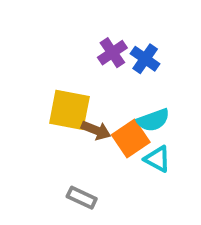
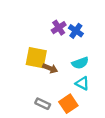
orange square: (131, 138) -> (68, 104), moved

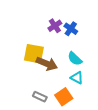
cyan semicircle: (80, 63) -> (75, 59), turned 63
brown arrow: (50, 68) -> (47, 64), size x1.5

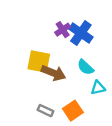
blue cross: (71, 29) -> (81, 33), size x1.5
cyan triangle: (77, 78) -> (98, 88), moved, turned -40

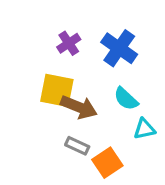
purple cross: (63, 30) -> (69, 43), moved
gray rectangle: (46, 111) -> (77, 146), moved

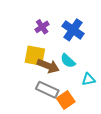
cyan semicircle: (126, 99) -> (68, 61), moved
gray rectangle: (77, 146) -> (47, 90), size x1.5

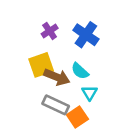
yellow square: (35, 56) -> (41, 65), turned -30
cyan triangle: (88, 79) -> (90, 93), moved, turned -48

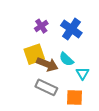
cyan triangle: (90, 93) -> (83, 73), moved
orange square: (77, 117) -> (74, 97), moved, turned 36

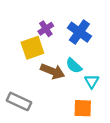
yellow square: (34, 54) -> (32, 48), moved
gray rectangle: (46, 87) -> (19, 101), moved

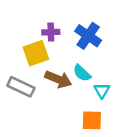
purple cross: (46, 29) -> (51, 32), turned 32
gray rectangle: (19, 101) -> (21, 87), moved

